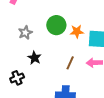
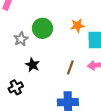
green circle: (56, 25) -> (43, 28), moved
orange star: (77, 31) -> (77, 26), moved

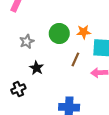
green circle: (43, 28) -> (59, 33), moved
brown line: (70, 67) -> (75, 59), moved

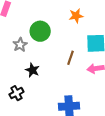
orange star: (84, 32) -> (76, 16), moved
green circle: (59, 33) -> (40, 31), moved

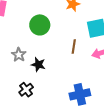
gray star: (20, 45) -> (19, 55), moved

